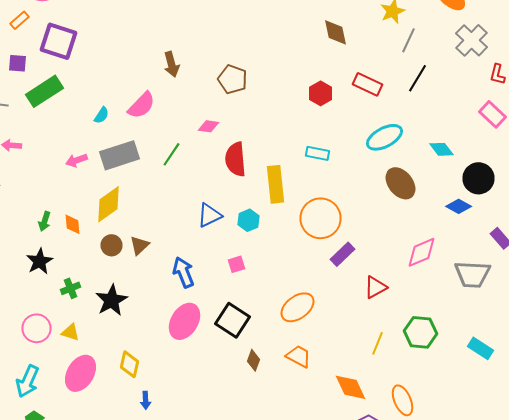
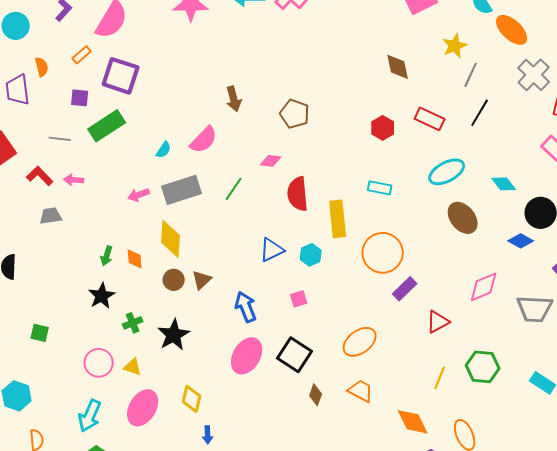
yellow diamond: (108, 204) -> (171, 239), turned -51

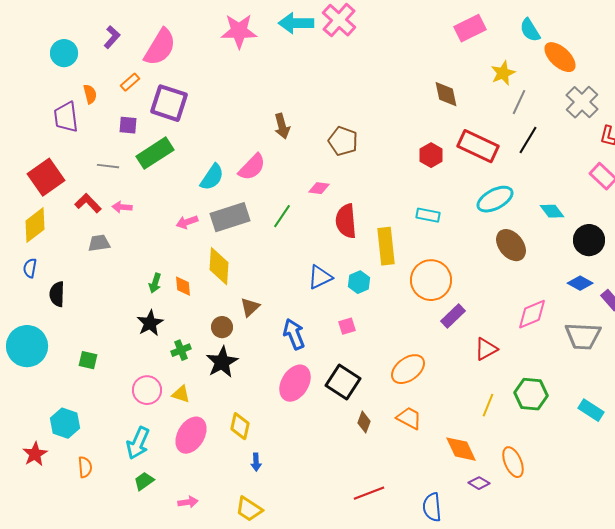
red rectangle: (430, 119) -> (478, 146), size x1.4
cyan semicircle: (164, 150) -> (212, 177), size x1.6
blue diamond: (521, 241) -> (580, 283), moved
brown circle: (174, 280) -> (222, 327), moved

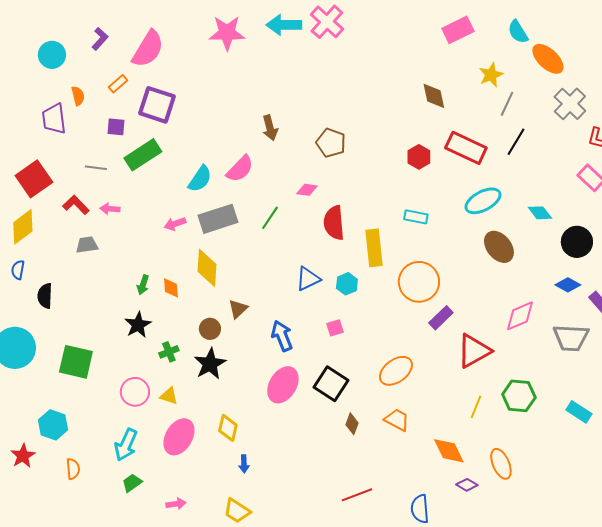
red triangle: (486, 349) -> (474, 351), size x1.5
green square: (88, 360) -> (76, 362), size x1.8

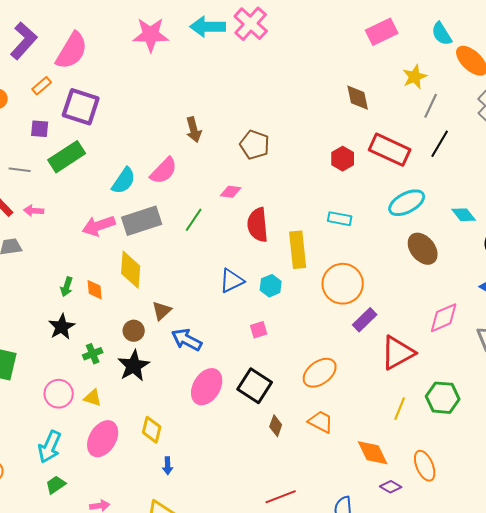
purple L-shape: (100, 39) -> (24, 41), size x1.6
pink arrow: (175, 224) -> (99, 226), size x1.5
blue arrow: (282, 336) -> (187, 340), moved, turned -40

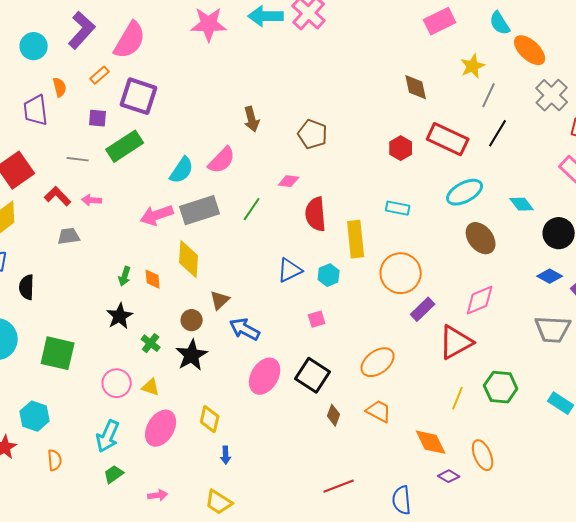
pink diamond: (444, 318) -> (480, 300), moved
green cross: (93, 354) -> (151, 343), turned -30

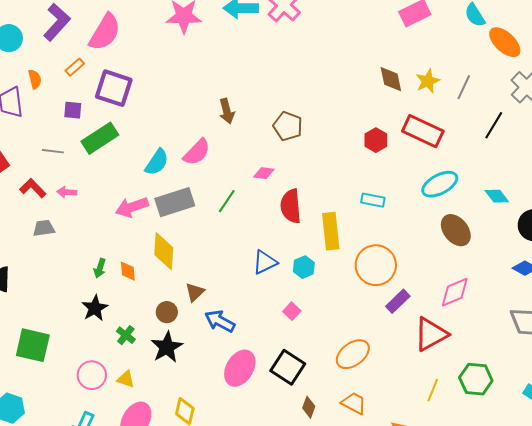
yellow star: (473, 66) -> (428, 81), moved
black line: (498, 133) -> (494, 125), moved
pink square: (317, 319) -> (292, 311), turned -30

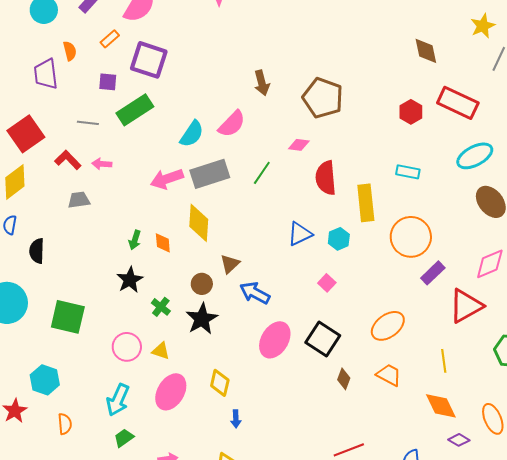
yellow star: (428, 81) -> (483, 26), moved
brown pentagon: (288, 126) -> (323, 98), size x1.4
yellow line: (433, 390) -> (444, 361), moved, turned -30

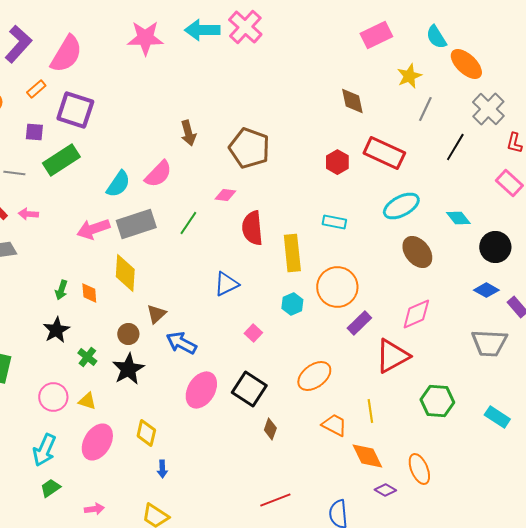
cyan hexagon: (339, 239) -> (292, 304), moved
orange trapezoid: (389, 375) -> (334, 425), moved

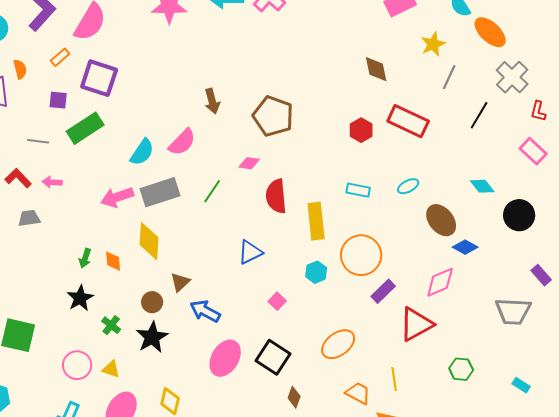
cyan ellipse: (401, 206) -> (408, 186), moved, size x0.6
blue diamond: (486, 290) -> (465, 247), moved
green hexagon: (437, 401) -> (461, 369), size x0.7
cyan rectangle: (497, 417) -> (521, 385), size x0.7

